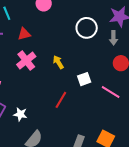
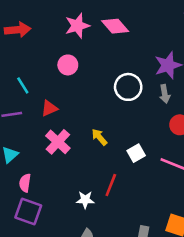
white star: (20, 114) -> (85, 200), moved

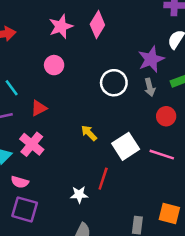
pink diamond: (115, 26) -> (97, 25), turned 76
pink cross: (58, 142) -> (32, 144), moved
white square: (136, 153) -> (126, 146), size x1.5
pink semicircle: (25, 183) -> (20, 182), turned -78

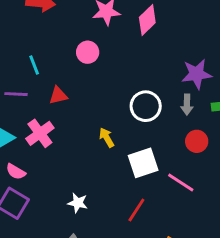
white circle: (114, 83) -> (146, 106), moved
red line: (103, 179) -> (136, 210), moved

